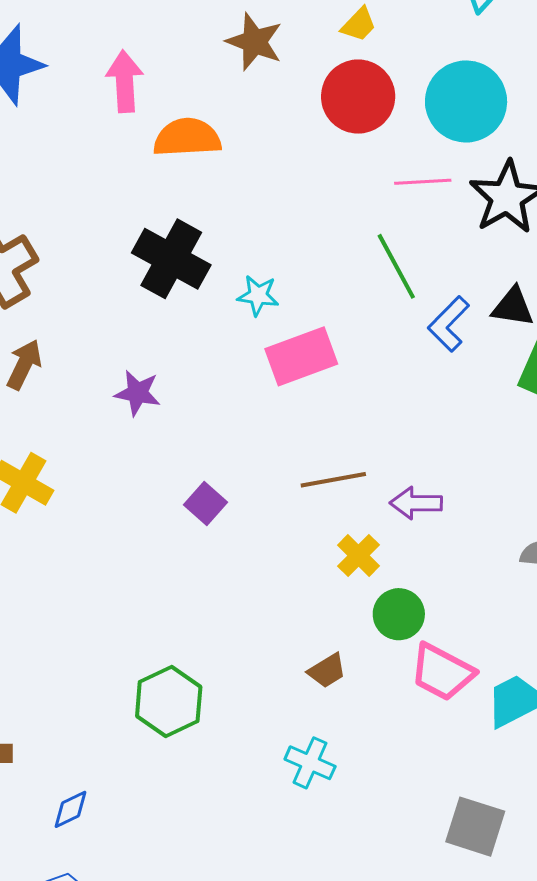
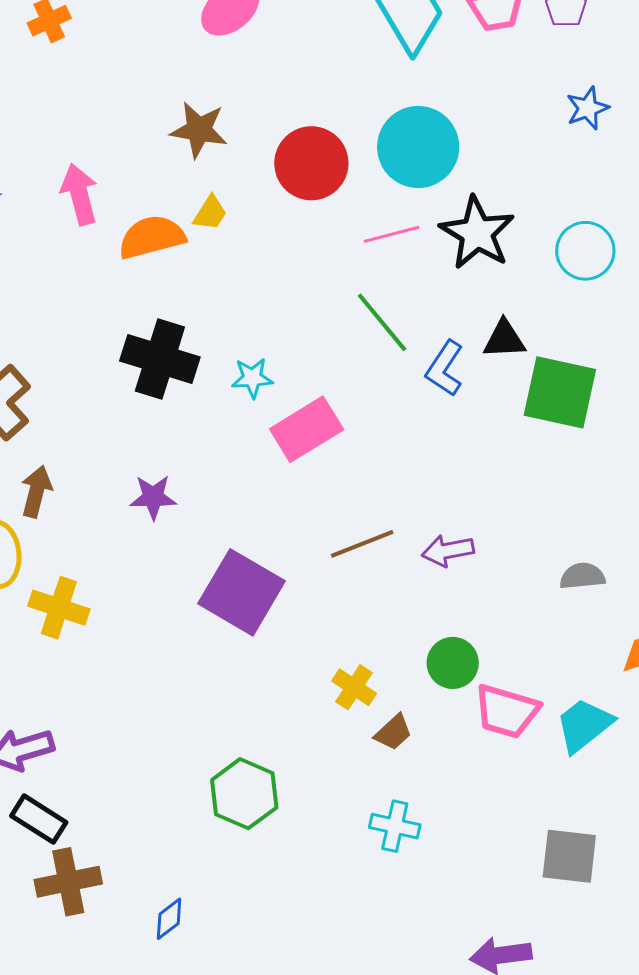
yellow trapezoid: (359, 24) -> (210, 213), moved
purple square: (206, 504) -> (242, 592), size x2.0
yellow cross: (358, 555) -> (354, 687), moved

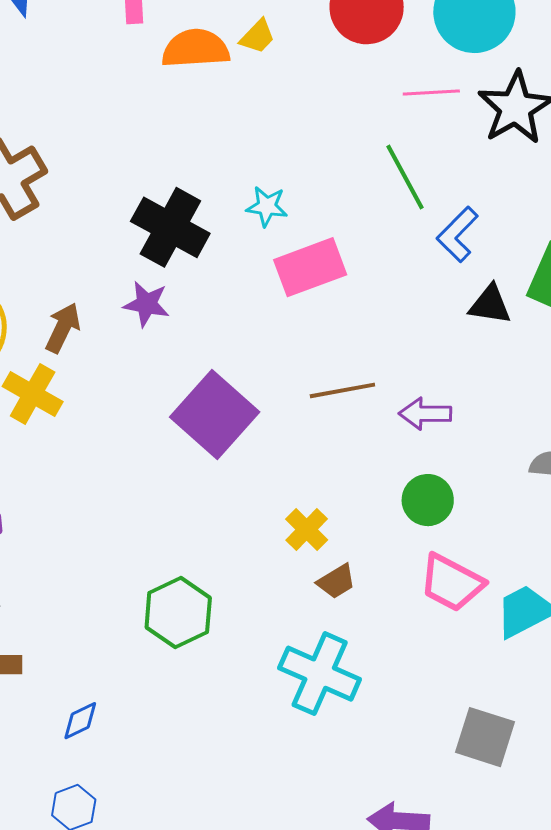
black triangle: (504, 339) -> (490, 305), moved
black cross: (160, 359) -> (170, 227), moved
brown arrow: (36, 492) -> (63, 328), moved
green circle: (453, 663) -> (428, 500), moved
cyan cross: (395, 826) -> (320, 674), size x1.6

